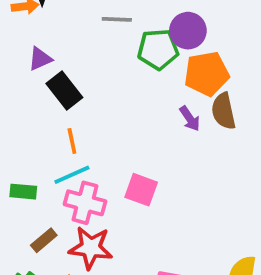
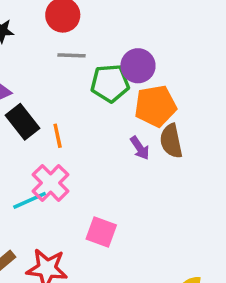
orange line: (72, 141) -> (58, 136), moved
pink square: (141, 190) -> (101, 232), moved
pink cross: (85, 203) -> (51, 183), moved, turned 30

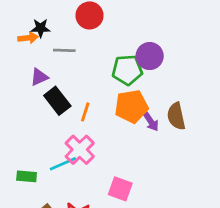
gray line: (72, 55) -> (64, 50), moved
orange pentagon: (155, 106) -> (131, 106), moved
orange line: (58, 136) -> (85, 112), turned 30

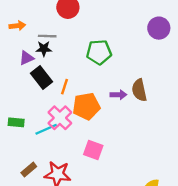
black star: (41, 28) -> (44, 49), moved
purple circle: (150, 56) -> (159, 28), moved
orange pentagon: (131, 106) -> (86, 106), moved
purple arrow: (151, 122) -> (119, 95), turned -56
green rectangle: (27, 176) -> (16, 122), moved

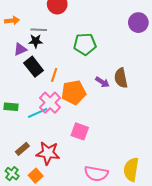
purple arrow: (119, 95) -> (102, 82), turned 32

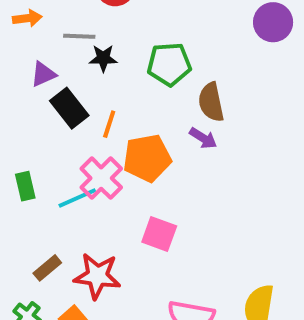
black star: (36, 41) -> (103, 58), moved
brown semicircle: (121, 78) -> (211, 102), moved
green rectangle: (11, 107) -> (25, 186), turned 72

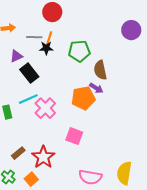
orange line: (109, 124) -> (49, 38), moved
orange pentagon: (147, 158) -> (83, 98), moved
cyan line: (77, 198) -> (28, 99), moved
red star: (97, 276) -> (43, 157), turned 30

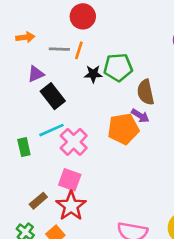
black star: (46, 48) -> (93, 74), moved
pink square: (74, 136) -> (70, 180), moved

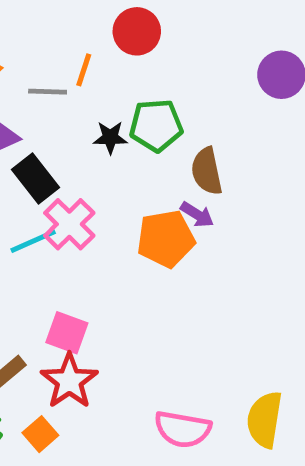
red circle: (83, 16) -> (137, 31), moved
orange line: (79, 50) -> (84, 70), moved
pink cross: (74, 142) -> (69, 224), moved

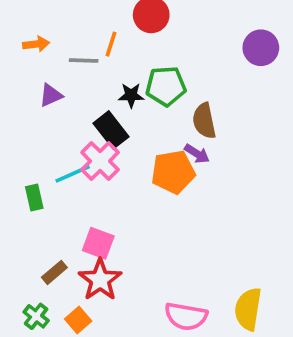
black rectangle: (36, 178) -> (111, 130), moved

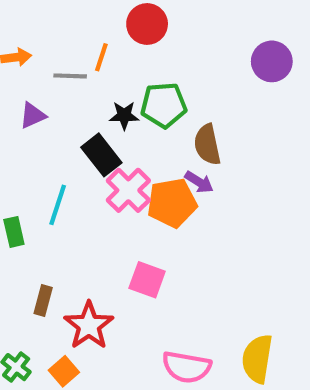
pink cross: (100, 161) -> (128, 190), moved
cyan line: (73, 174) -> (58, 205), turned -48
pink square: (98, 243) -> (147, 280), moved
brown rectangle: (54, 272) -> (43, 301), moved, turned -35

